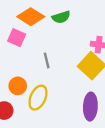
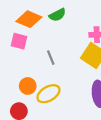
yellow ellipse: (38, 98) -> (48, 94), turned 45

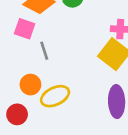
gray line: (51, 58) -> (44, 51), moved

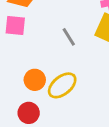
gray line: (44, 51) -> (69, 37), moved

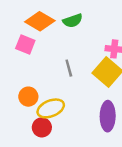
red circle: (29, 113) -> (42, 127), moved

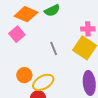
pink square: (25, 44) -> (17, 34), turned 35

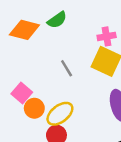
pink square: (17, 34) -> (22, 93), moved

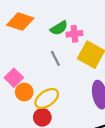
green semicircle: (57, 20) -> (59, 28), moved
pink cross: (107, 36) -> (74, 34), moved

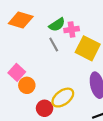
gray line: (55, 58) -> (54, 44), moved
yellow ellipse: (47, 98) -> (63, 98), moved

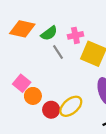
green semicircle: (57, 25) -> (49, 33), moved
red circle: (45, 108) -> (51, 110), moved

